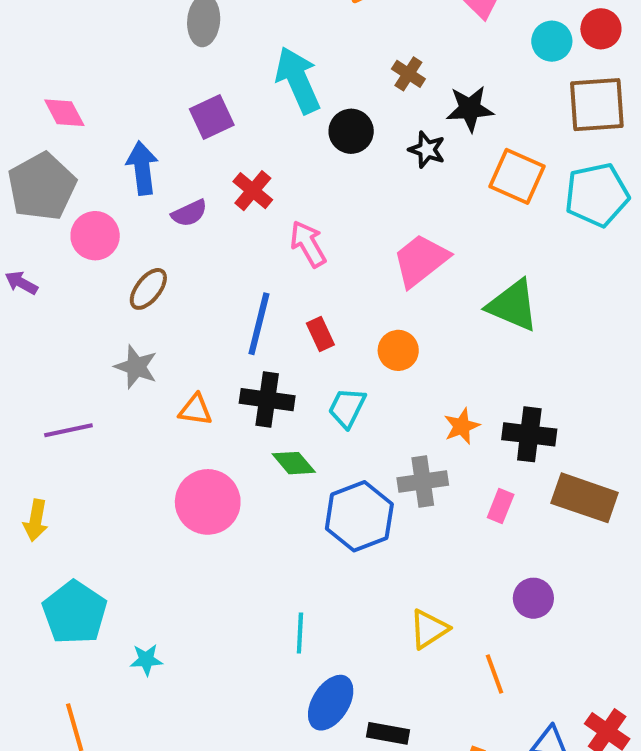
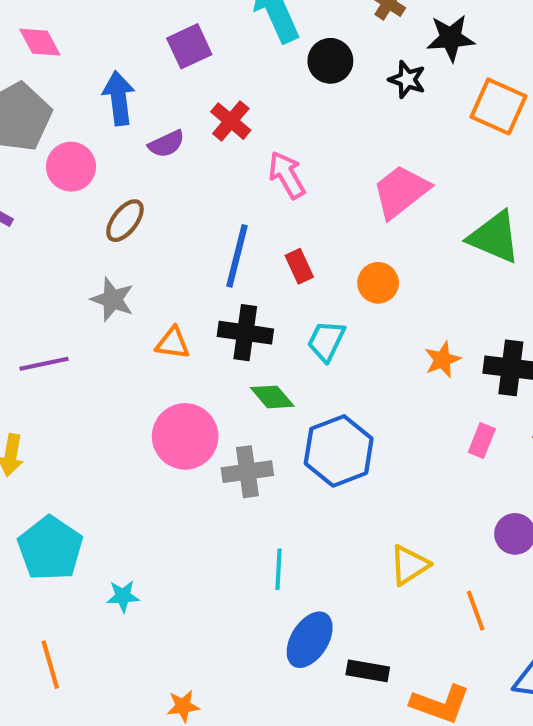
gray cross: (423, 481) -> (247, 472), moved

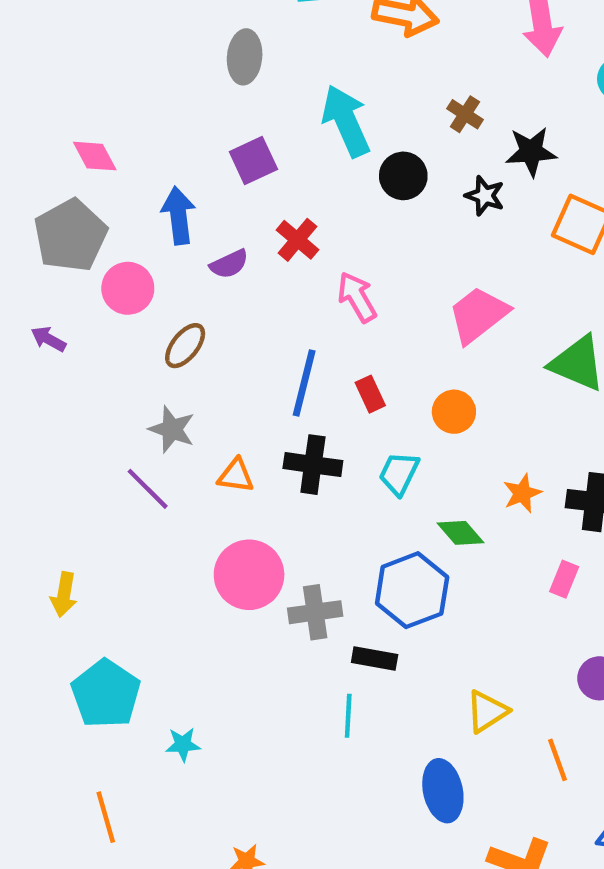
purple line: (44, 364) -> (148, 489), moved, turned 57
green diamond: (272, 397) -> (461, 533), moved
blue ellipse: (310, 640) -> (443, 791), moved, turned -44
black rectangle: (368, 671) -> (375, 658), moved

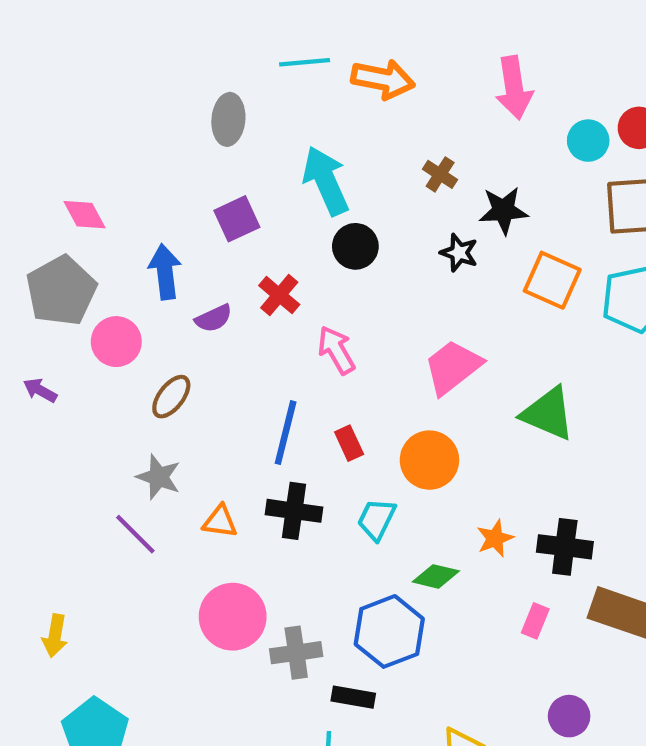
black circle: (403, 176) -> (355, 246), moved
orange circle: (454, 412) -> (429, 460), size x1.4
green diamond: (461, 533) -> (436, 576), turned -36

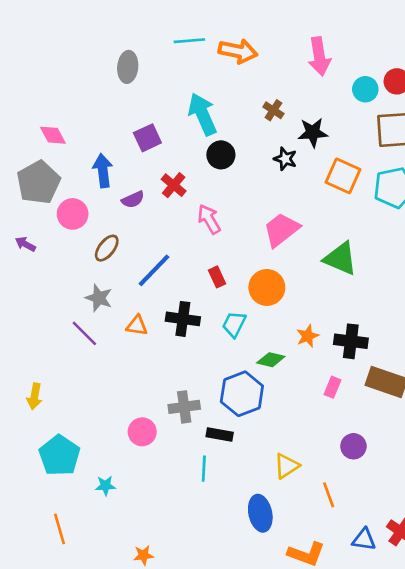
gray ellipse: (228, 119) -> (128, 67), moved
blue line: (286, 433) -> (154, 270), moved, turned 30
pink circle: (233, 617) -> (142, 432), moved, size x0.7

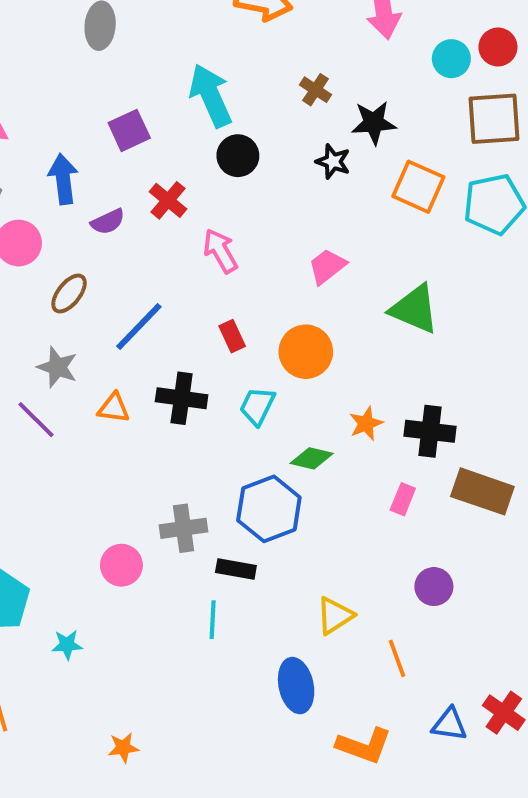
pink trapezoid: (281, 230) -> (327, 266), size x0.7

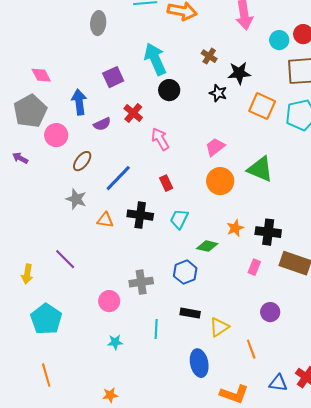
orange circle: (306, 352) -> (220, 181), moved
purple line: (36, 420) -> (65, 259), moved
blue hexagon: (269, 509) -> (185, 272), size x0.7
black rectangle: (236, 569) -> (190, 313), moved
cyan star: (67, 645) -> (115, 342), moved

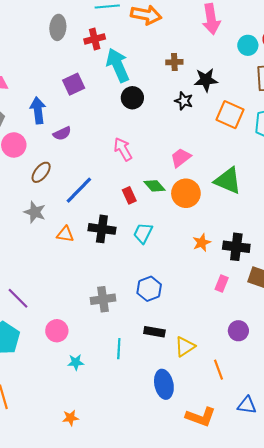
brown cross: (209, 56) -> (174, 62), turned -35
red cross: (133, 113) -> (95, 39), moved, turned 36
green diamond: (207, 246) -> (154, 186), moved, turned 35
purple line: (65, 259) -> (18, 298), moved
pink circle: (109, 301) -> (57, 331), moved

